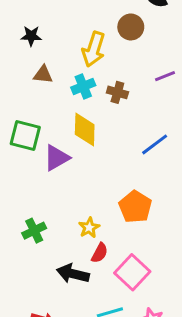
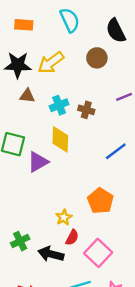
black star: (31, 36) -> (18, 65), size x1.6
yellow arrow: (94, 49) -> (51, 63), moved, turned 36
green cross: (34, 231) -> (20, 241), moved

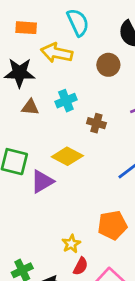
yellow arrow: (51, 63) -> (57, 53), moved, turned 48
cyan cross: (59, 105) -> (66, 101), moved
yellow diamond: (60, 139) -> (67, 156), turned -64
orange pentagon: (100, 201) -> (112, 225), turned 30

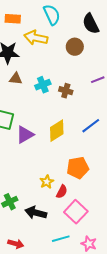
cyan cross: (66, 101) -> (43, 85), moved
yellow diamond: (67, 156) -> (57, 131), moved, turned -60
red semicircle: (81, 266) -> (62, 192), moved

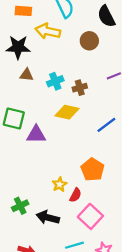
brown cross: (66, 91) -> (80, 88), turned -32
yellow diamond: (57, 131) -> (67, 112), moved, turned 45
purple triangle: (25, 135) -> (36, 134), turned 30
orange pentagon: (78, 168) -> (93, 170), turned -30

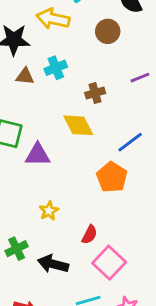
cyan cross: (55, 81) -> (56, 68), moved
yellow diamond: (67, 112) -> (78, 125), turned 50
orange pentagon: (93, 170) -> (112, 177), moved
yellow star: (60, 184) -> (49, 211), moved

